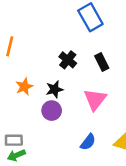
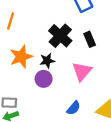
black cross: (68, 60) -> (60, 36), size x1.5
orange star: (24, 87) -> (21, 57), size x1.5

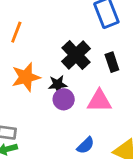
pink triangle: (82, 71) -> (99, 101), turned 45
purple circle: (44, 79) -> (64, 99), moved

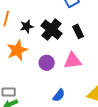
black star: (58, 84) -> (27, 26), moved
blue semicircle: (86, 145) -> (59, 95), moved

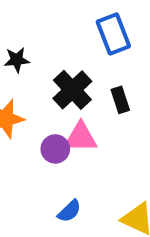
black star: (27, 26) -> (17, 60), moved
pink triangle: (73, 61) -> (81, 137), moved

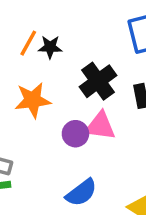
blue semicircle: (69, 211) -> (81, 193), size x1.4

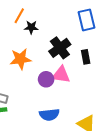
orange line: (28, 43) -> (19, 16), moved
blue semicircle: (81, 193) -> (49, 115), turned 30

